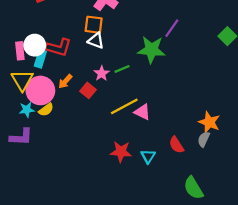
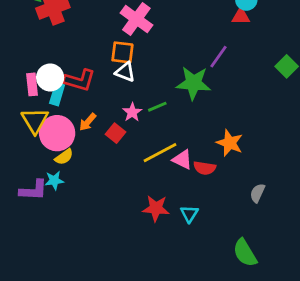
cyan star: (27, 110) -> (54, 180), moved
orange star: (209, 122) -> (230, 143), moved
red semicircle: (176, 145) -> (205, 168), moved, turned -48

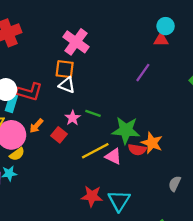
green star: (193, 83) -> (126, 130), moved
green line: (157, 107) -> (93, 113), turned 42
red semicircle: (205, 168) -> (137, 150), moved
cyan triangle: (189, 214) -> (119, 201), size x1.5

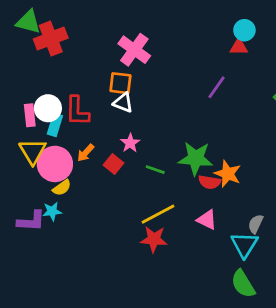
red L-shape: (30, 92) -> (77, 111), turned 75
green line: (93, 113) -> (155, 170), moved
yellow line: (95, 151) -> (158, 214), moved
pink triangle: (113, 156) -> (207, 220), moved
cyan triangle: (119, 201) -> (244, 245), moved

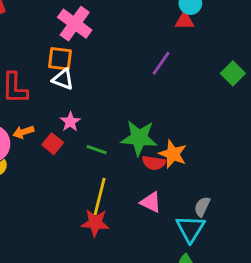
orange arrow: (86, 153) -> (23, 132), turned 30
yellow line: (158, 214) -> (100, 196), turned -48

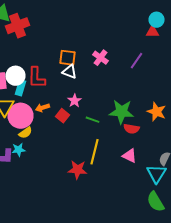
pink cross: (75, 24) -> (100, 58), moved, size x0.7
orange star: (173, 154) -> (156, 112), moved
red star: (95, 223) -> (78, 170), moved

